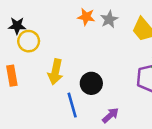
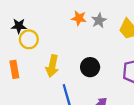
black circle: (91, 83) -> (90, 67), moved

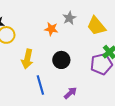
orange star: (79, 18) -> (51, 29), moved

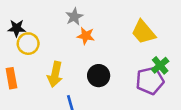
gray star: (69, 18) -> (74, 17), moved

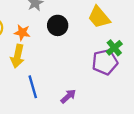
orange star: (86, 36) -> (22, 32), moved
black circle: (99, 76) -> (58, 25), moved

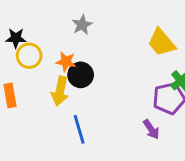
black circle: (58, 25) -> (81, 75), moved
purple arrow: (68, 96) -> (151, 129), moved, turned 98

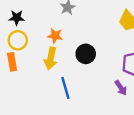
yellow circle: (29, 56) -> (18, 40), moved
black circle: (81, 75) -> (86, 54), moved

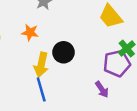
yellow arrow: (51, 58) -> (41, 65), moved

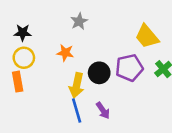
purple pentagon: (117, 63) -> (129, 68), moved
purple arrow: (102, 89) -> (103, 110), moved

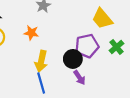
black circle: (99, 73) -> (73, 59), moved
purple arrow: (103, 110) -> (79, 78), moved

